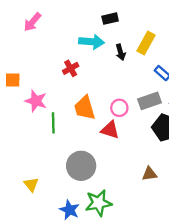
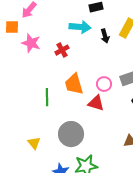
orange square: (13, 80) -> (12, 27), moved
pink star: (36, 101) -> (31, 43), moved
yellow triangle: (31, 184) -> (34, 143), moved

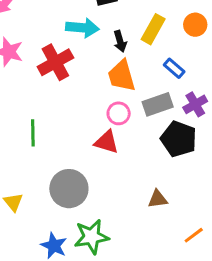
red cross: (62, 50) -> (55, 62), size x1.6
orange trapezoid: (74, 84) -> (122, 76), moved

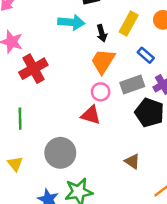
red cross: (55, 62) -> (33, 69), moved
orange trapezoid: (122, 76) -> (103, 61), turned 48
green line: (33, 133) -> (20, 119), moved
brown triangle: (158, 199) -> (132, 161), turned 42

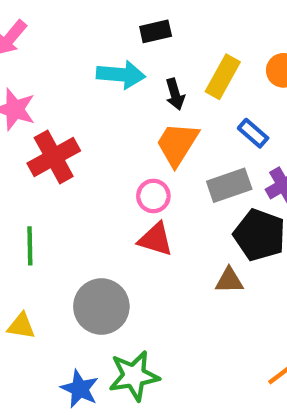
pink circle: (101, 92) -> (153, 196), moved
brown triangle: (132, 161) -> (229, 280), moved, turned -35
yellow triangle: (15, 164) -> (21, 326), turned -42

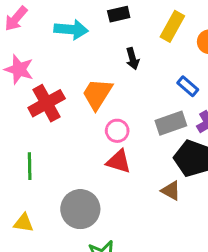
cyan arrow: (121, 75) -> (71, 29), moved
yellow rectangle: (223, 77) -> (172, 26), moved
orange trapezoid: (177, 144) -> (97, 94), moved
brown triangle: (229, 280) -> (171, 191), turned 30

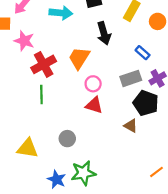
black arrow: (133, 59) -> (104, 33), size x1.5
green line: (30, 166) -> (41, 95), moved
gray circle: (80, 209) -> (67, 139), size x0.6
yellow triangle: (24, 223) -> (28, 148), size x1.5

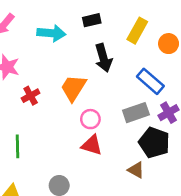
blue rectangle: (143, 53) -> (150, 81), size x1.5
red cross: (44, 64) -> (31, 96), size x0.6
green line: (41, 95) -> (17, 146), moved

